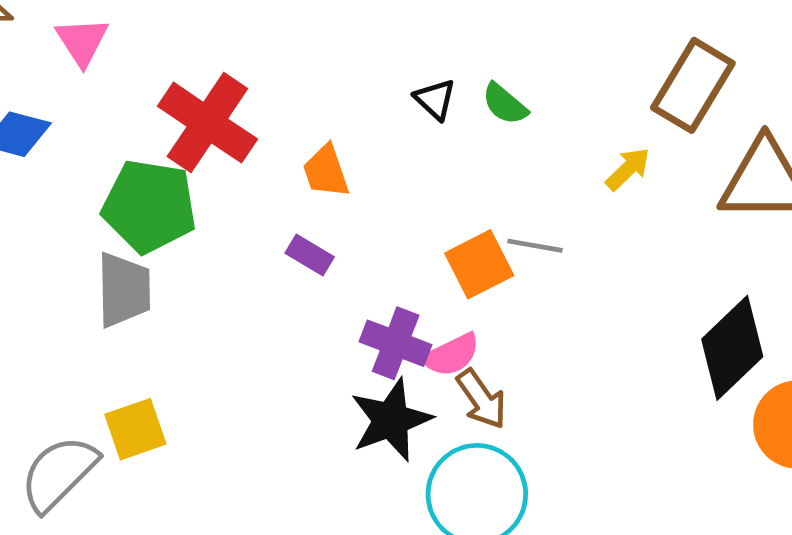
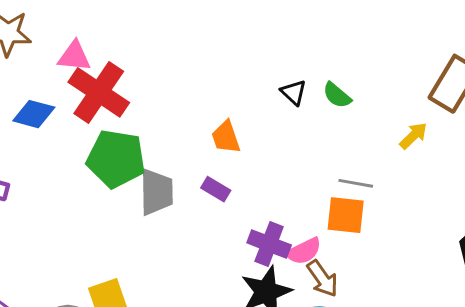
pink triangle: (82, 41) -> (74, 56), turned -51
red cross: (207, 123) -> (99, 92), moved
orange square: (479, 264) -> (346, 215), moved, turned 33
gray trapezoid: (124, 290) -> (156, 192), moved

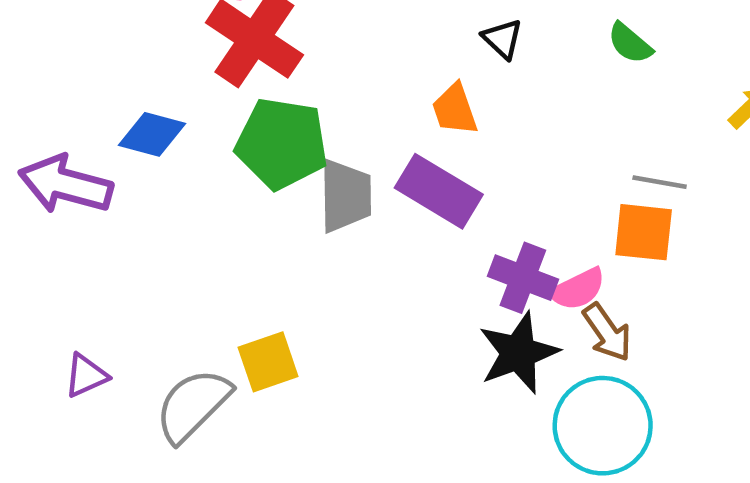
black triangle: (294, 92) -> (502, 39), moved
blue diamond: (34, 114) -> (152, 134), moved
purple rectangle: (216, 189) -> (439, 191), size x1.8

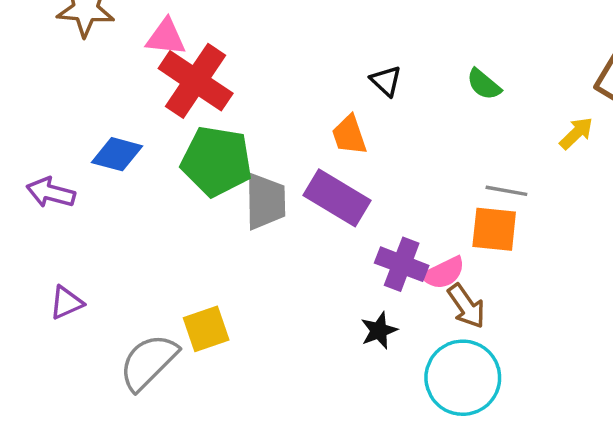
purple arrow: (66, 184) -> (51, 193), size x0.7
black star: (518, 353) -> (379, 331), moved, size x0.6
purple triangle: (86, 376) -> (66, 303), moved

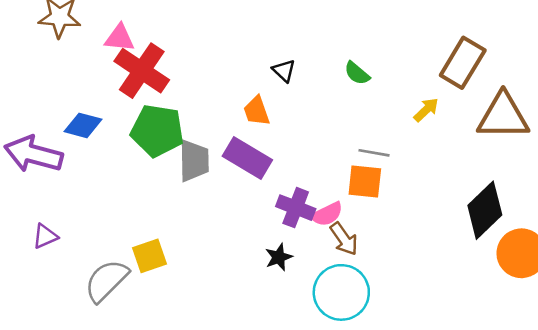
purple arrow: (51, 193) -> (33, 154), size x1.6

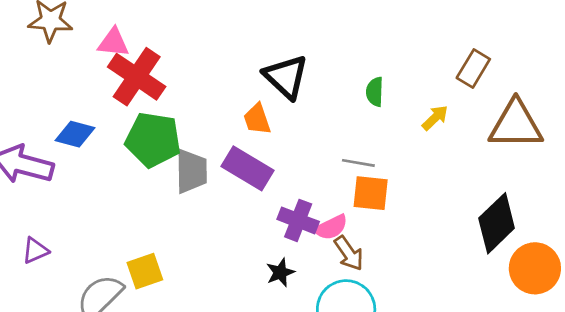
brown rectangle: (463, 63) -> (473, 69), size x0.7
black triangle: (284, 71) -> (286, 77), size x1.8
green semicircle: (357, 73) -> (375, 92), moved, turned 52
gray line: (374, 153) -> (358, 163), moved

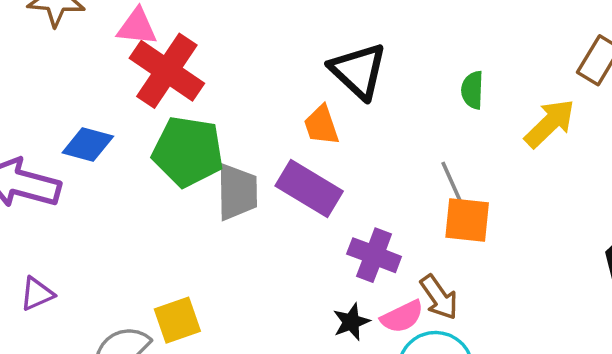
yellow arrow: (435, 118) -> (550, 123), size x1.5
gray line: (358, 163) -> (451, 181), turned 56
pink semicircle: (331, 227) -> (402, 317), moved

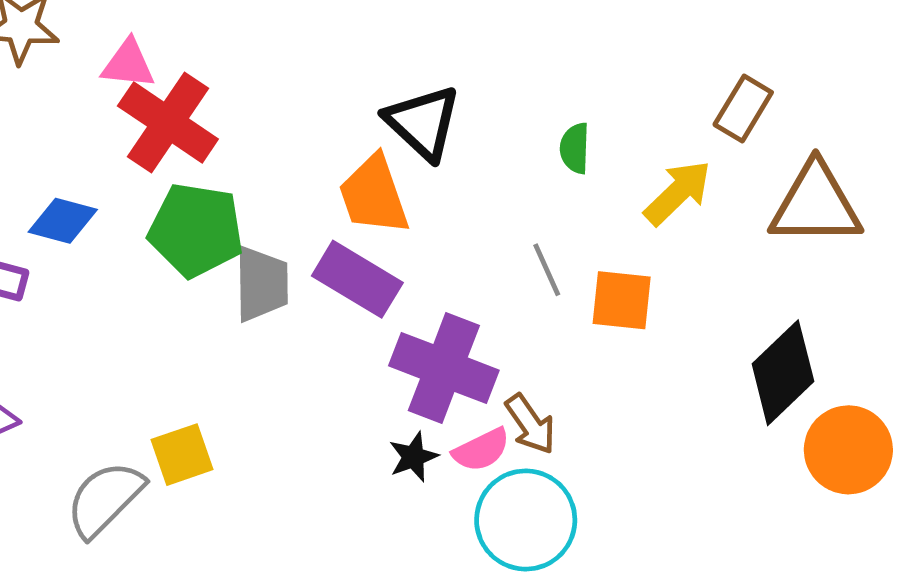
orange trapezoid: (321, 125) -> (374, 195), size x1.5
orange square: (467, 220) -> (622, 300), moved
purple cross: (374, 255) -> (444, 368), size x1.5

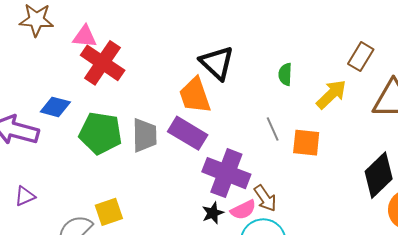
green pentagon: (196, 230) -> (100, 133), moved

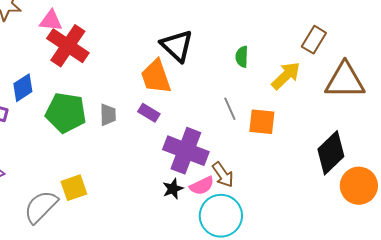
blue diamond: (55, 107) -> (23, 88), turned -48
purple rectangle: (188, 133) -> (149, 113), size x0.6
gray trapezoid: (145, 135) -> (108, 115), size x0.7

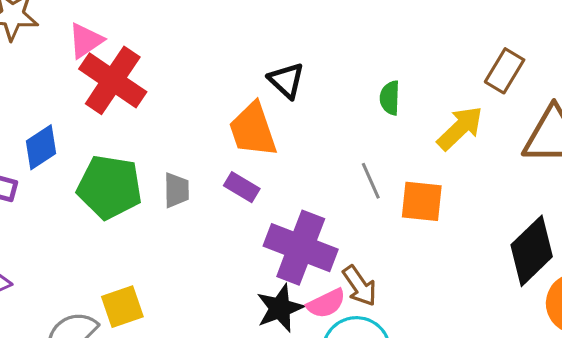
pink triangle: (51, 21) -> (86, 41), turned -40
black triangle: (177, 46) -> (286, 80), size x0.7
black star: (173, 189) -> (280, 308), size x1.4

